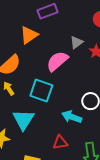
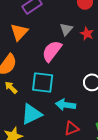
cyan arrow: (72, 117) -> (66, 105), moved
cyan triangle: (23, 120) -> (31, 114), turned 45

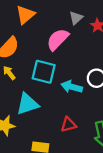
cyan arrow: (66, 105) -> (72, 87), moved

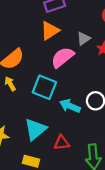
orange triangle: (25, 15) -> (50, 31), moved
cyan triangle: (27, 104) -> (35, 129), moved, turned -30

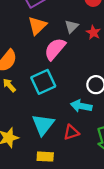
cyan square: (44, 87) -> (43, 82), turned -35
cyan arrow: (70, 106) -> (81, 106), moved

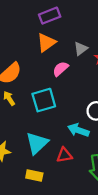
pink semicircle: (55, 49) -> (61, 69), size x0.7

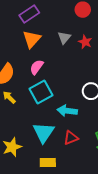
pink semicircle: (61, 69) -> (37, 67), moved
cyan arrow: (78, 130) -> (67, 111), moved

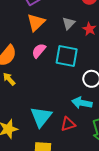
cyan square: (41, 92) -> (67, 56), moved, turned 35
cyan arrow: (67, 111) -> (82, 103), moved

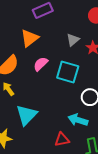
orange triangle: (36, 22) -> (29, 38), moved
cyan triangle: (41, 117) -> (27, 115), moved

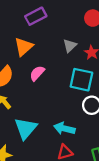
cyan square: (68, 72) -> (81, 80), moved
cyan arrow: (78, 120) -> (64, 128), moved

